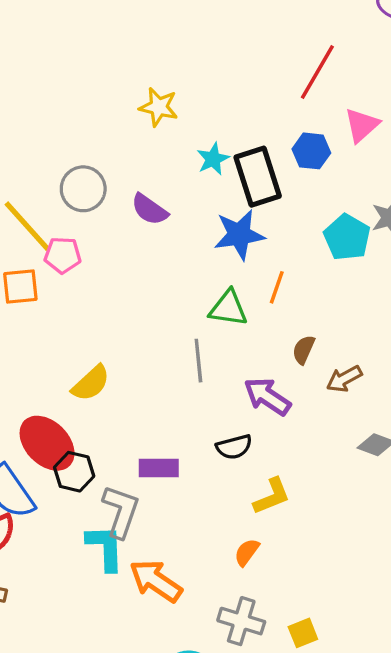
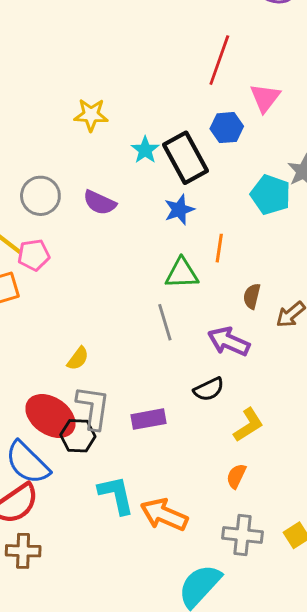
blue star: (239, 235) -> (179, 210), size x0.7
yellow semicircle: (91, 383) -> (78, 358), size x0.7
gray L-shape: (121, 511) -> (93, 407), moved

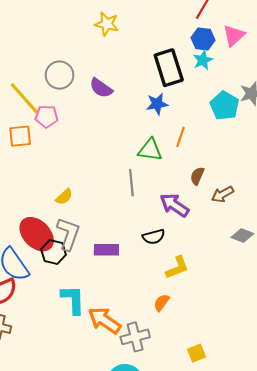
blue hexagon: (227, 128) -> (203, 39), moved
cyan star: (145, 150) -> (203, 60), moved
gray cross: (242, 535) -> (135, 337), moved, turned -32

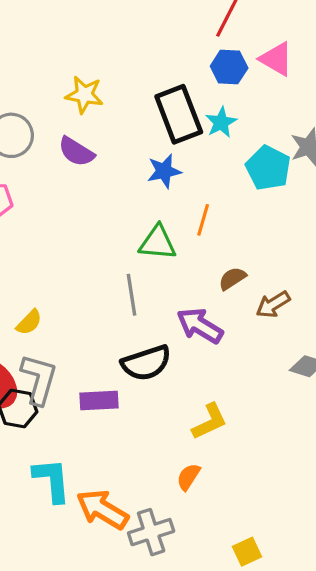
yellow star: (107, 24) -> (84, 95), moved
pink triangle: (234, 36) -> (276, 59), turned -45
cyan star: (203, 60) -> (221, 122), moved
brown semicircle: (197, 176) -> (232, 278), turned 36
black semicircle: (154, 237) -> (146, 363), moved, size x1.4

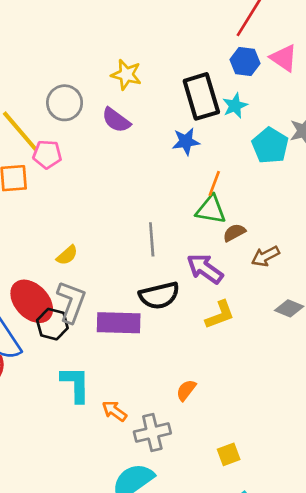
green triangle: (158, 243) -> (211, 210), moved
purple rectangle: (99, 400) -> (119, 323), size x1.4
yellow L-shape: (210, 422) -> (220, 315), moved
orange arrow: (102, 509) -> (114, 411), size x0.6

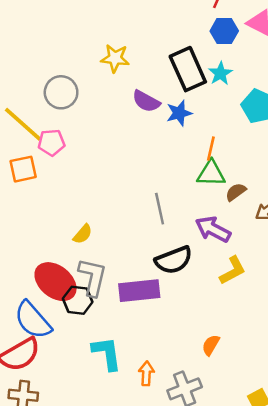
purple semicircle: (116, 120) -> (146, 101), moved
orange arrow: (114, 411) -> (146, 374), turned 65

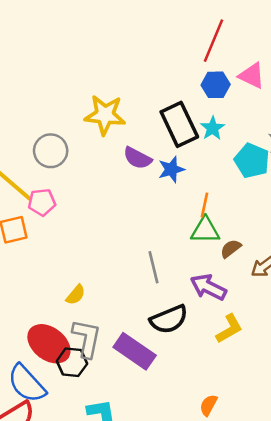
yellow star: (115, 58) -> (105, 115), size x1.4
purple rectangle: (139, 291) -> (135, 351), turned 42

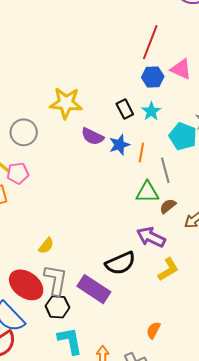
black rectangle: (179, 124) -> (125, 109), size x0.6
orange line: (205, 205) -> (141, 153), moved
gray line: (153, 267) -> (165, 170), moved
black hexagon: (72, 362) -> (57, 307), moved

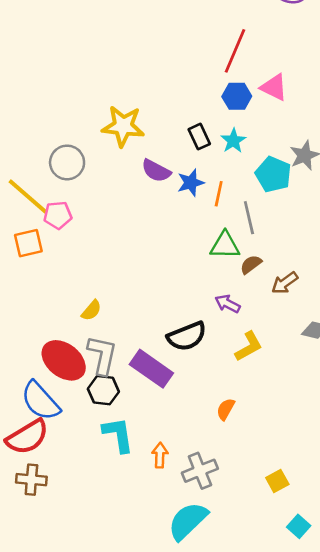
purple arrow: (151, 237) -> (228, 304), size x0.7
orange semicircle: (153, 330) -> (226, 409), moved

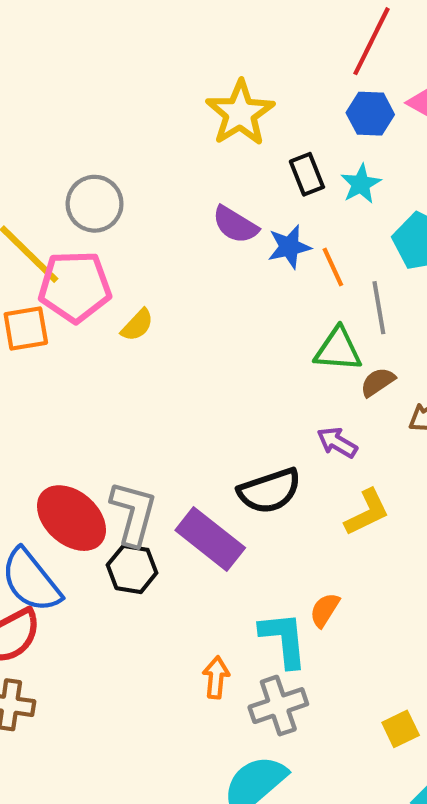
yellow star: (123, 126) -> (240, 113), moved, turned 30
orange line: (219, 194) -> (333, 267), turned -40
pink pentagon: (58, 215) -> (75, 287), size x1.6
yellow semicircle: (91, 310) -> (137, 325), moved
cyan L-shape: (118, 435) -> (284, 639), moved

